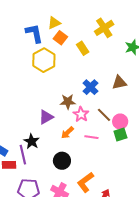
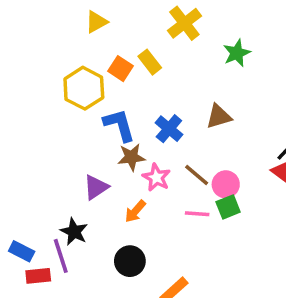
blue L-shape: (34, 33) -> (119, 125), moved
orange square: (60, 38) -> (121, 69), moved
pink line: (91, 137) -> (197, 214), moved

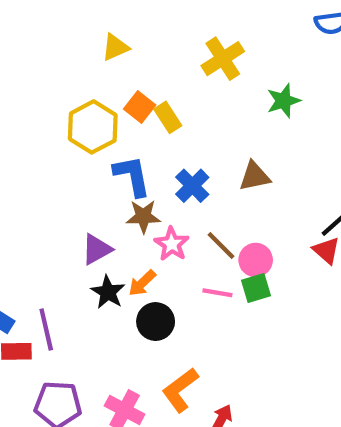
yellow rectangle: (150, 62) -> (168, 117), moved
black star: (74, 232) -> (108, 292), moved
black circle: (130, 261) -> (156, 322), moved

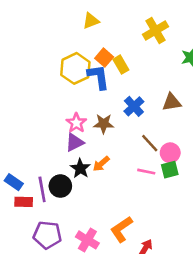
blue L-shape: (132, 176) -> (98, 77), moved
pink star: (172, 244) -> (76, 123), moved
black circle: (156, 322) -> (60, 186), moved

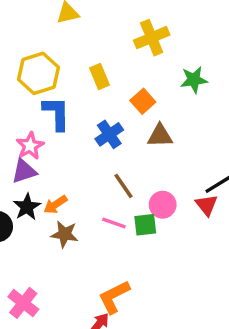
orange square: (104, 58) -> (143, 101), moved
blue L-shape: (98, 77) -> (56, 113), moved
brown star: (104, 124) -> (65, 234), moved
pink circle: (170, 153) -> (163, 205), moved
orange L-shape: (121, 229) -> (114, 297), moved

